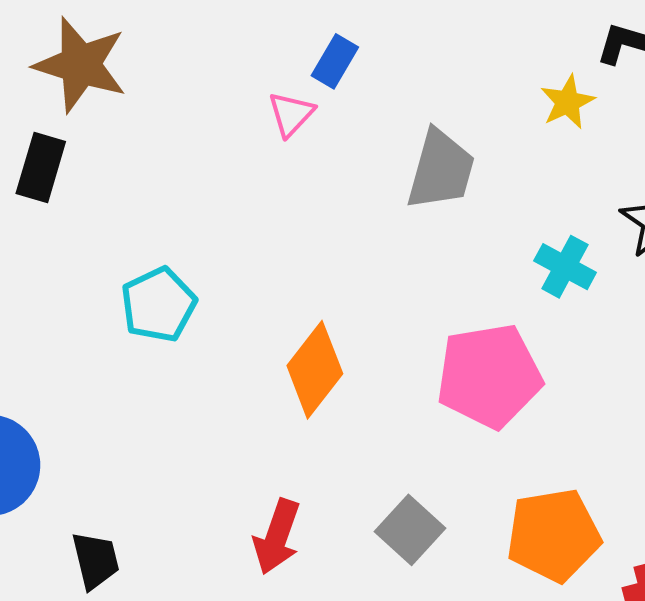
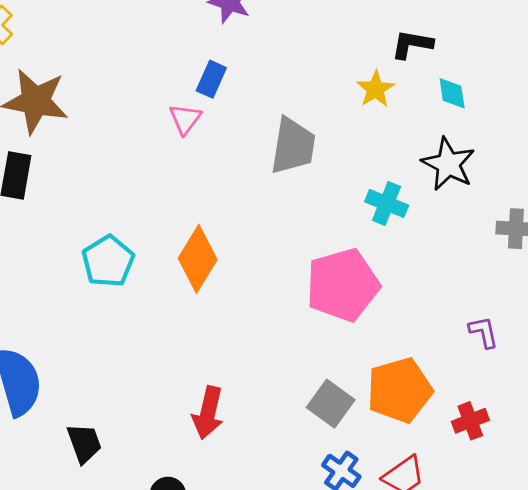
orange diamond: (315, 370) -> (198, 259), moved
gray square: (410, 530) -> (331, 404), moved

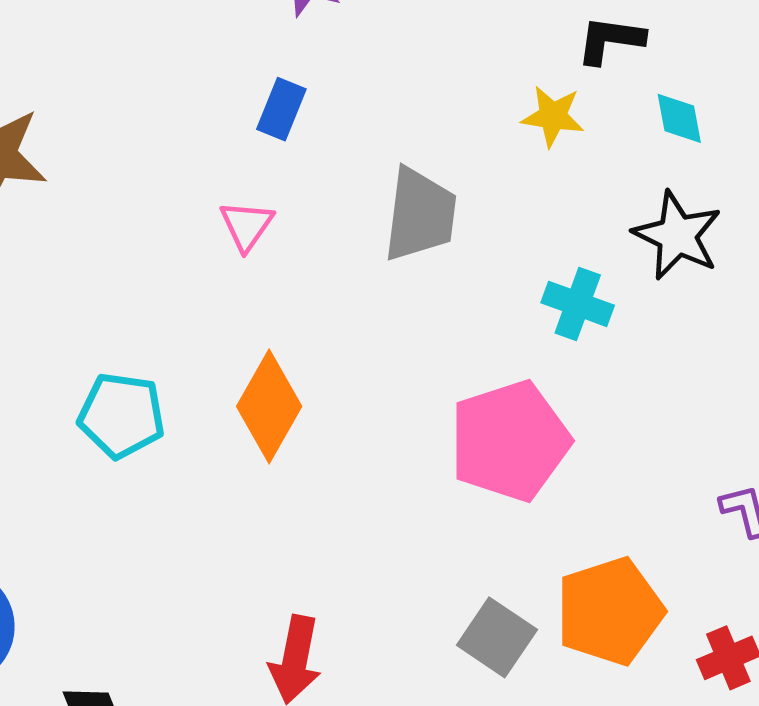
yellow star: (376, 89) -> (553, 116), turned -30
pink triangle: (185, 119) -> (247, 226), moved
cyan pentagon: (108, 261) -> (121, 415), turned -30

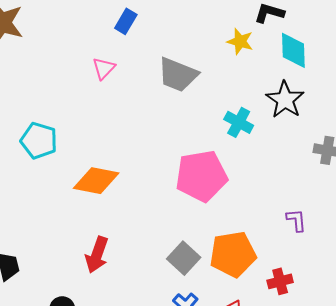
cyan diamond: (679, 118) -> (293, 50), size x1.5
gray trapezoid: (420, 215) -> (178, 75), turned 96
orange diamond: (269, 406) -> (96, 181), moved, turned 63

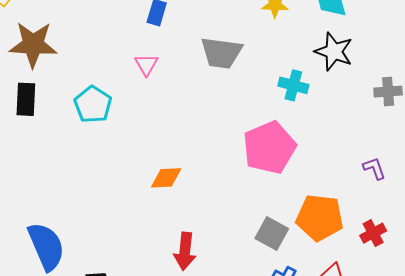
cyan pentagon: (39, 141) -> (93, 105), moved, turned 30
orange diamond: (96, 181) -> (166, 178), size x0.7
orange pentagon: (233, 254) -> (320, 218), turned 30

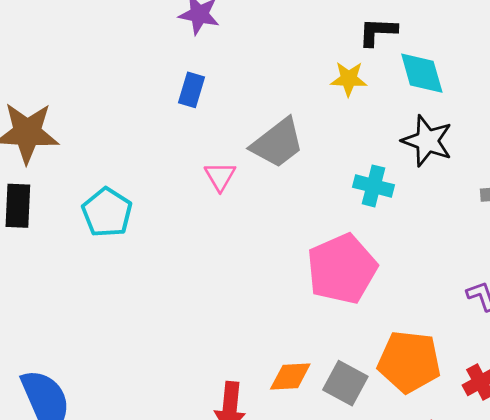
gray trapezoid: (221, 53) -> (277, 143), turned -45
pink triangle: (146, 65) -> (220, 176), moved
orange diamond: (166, 178) -> (290, 377), moved

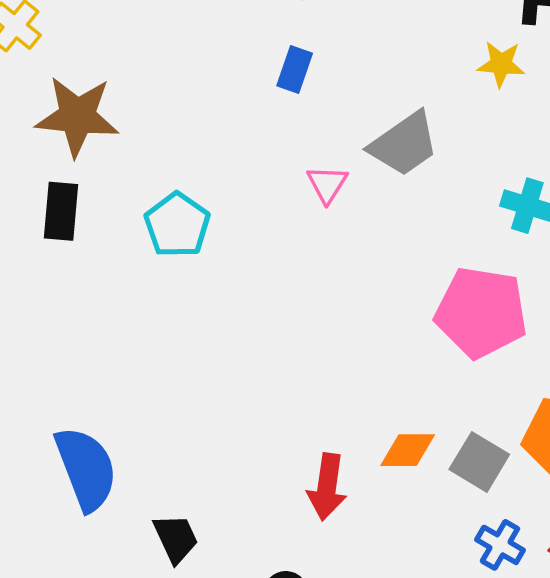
pink pentagon: (342, 269) -> (481, 312), turned 30

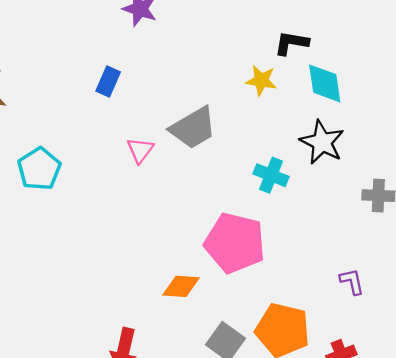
blue rectangle: (295, 70) -> (108, 82), moved
orange diamond: (408, 450) -> (181, 286), moved

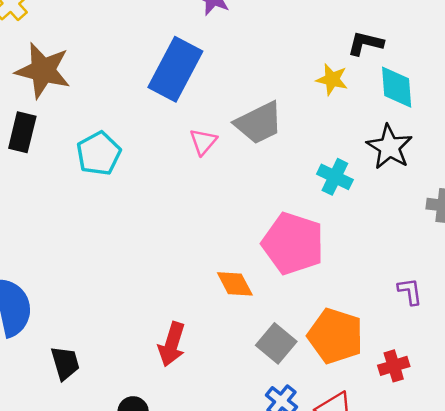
blue rectangle: (108, 82) -> (175, 69), size x2.0
orange diamond: (181, 286) -> (235, 284), turned 54

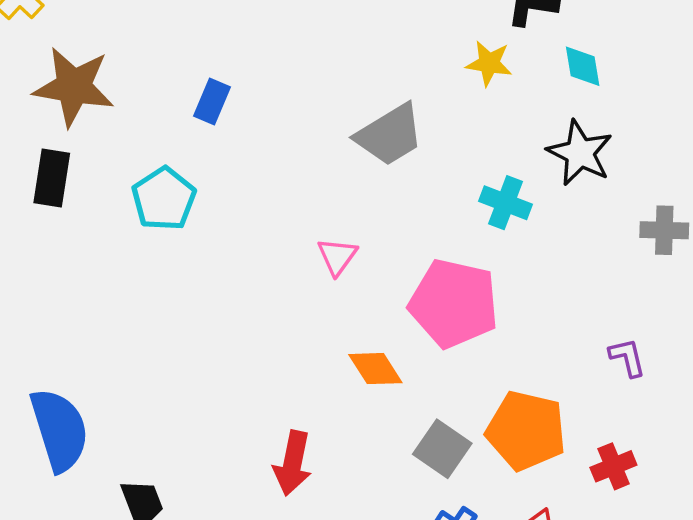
blue rectangle: (175, 69) -> (212, 101), moved, size x0.5
cyan diamond: (397, 87) -> (583, 66), size x0.7
pink triangle: (203, 142) -> (337, 256), moved

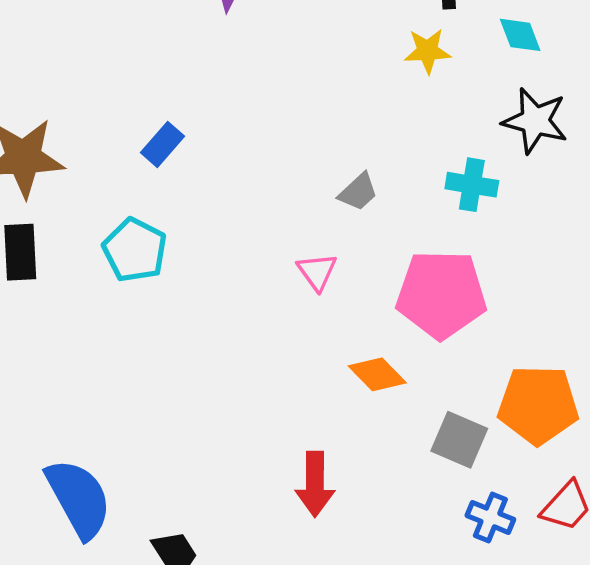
blue rectangle: (212, 101) -> (163, 144), turned 30
gray trapezoid: (390, 135) -> (358, 192), moved, size x0.6

